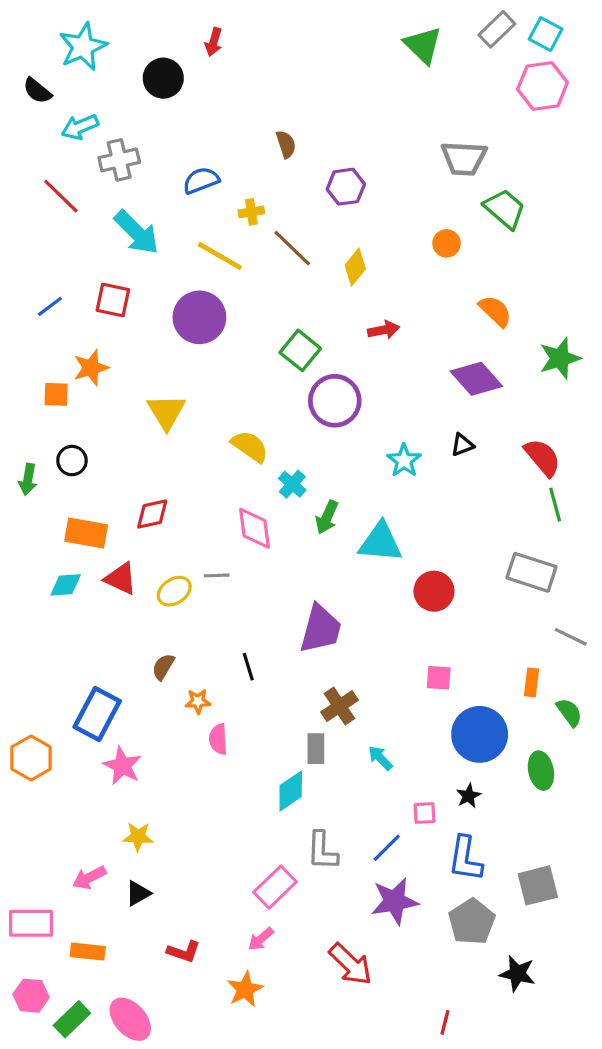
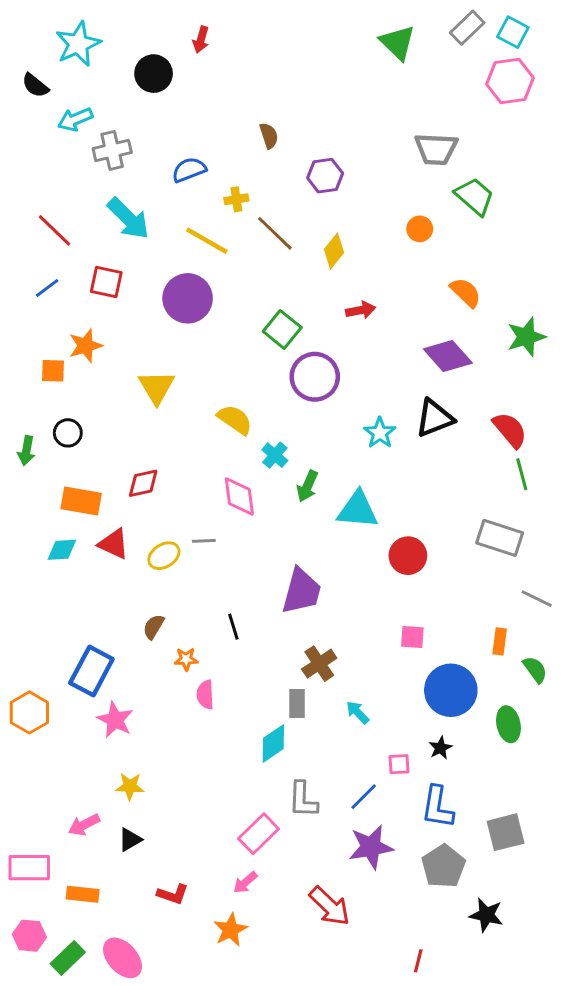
red line: (61, 196) -> (54, 230), moved
black triangle: (462, 445) -> (435, 418), size x1.8

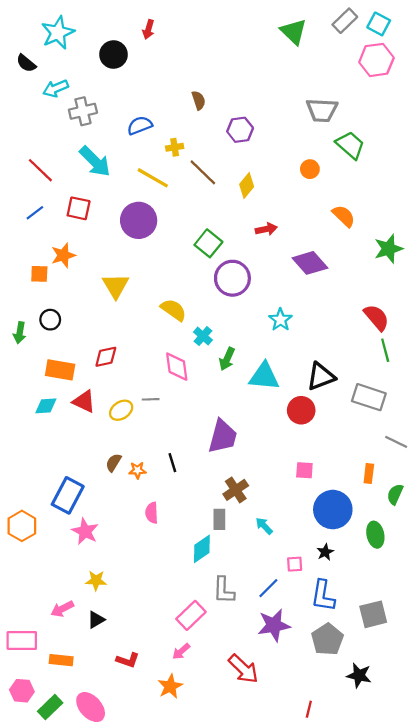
purple diamond: (448, 356) -> (310, 263), moved
black triangle: (435, 418) -> (321, 376), moved
orange star: (186, 659) -> (137, 470), moved
green semicircle: (535, 670) -> (395, 494), turned -120

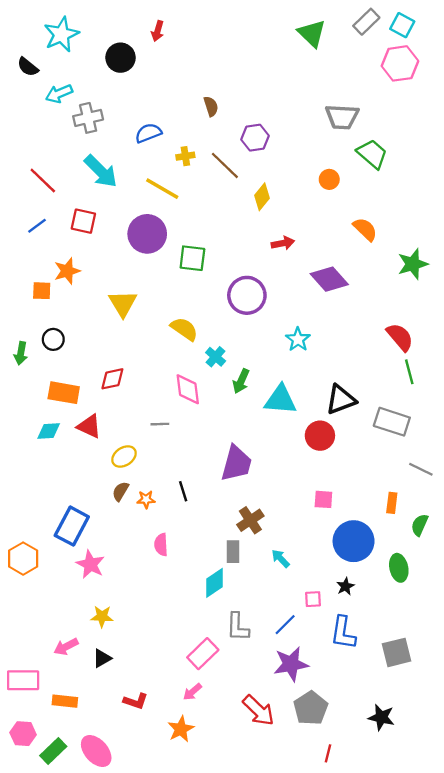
brown line: (203, 172) -> (225, 165), moved
green square: (208, 243) -> (192, 258), moved, turned -32
yellow ellipse: (121, 410) -> (124, 456), moved
gray pentagon: (327, 639) -> (311, 708), moved

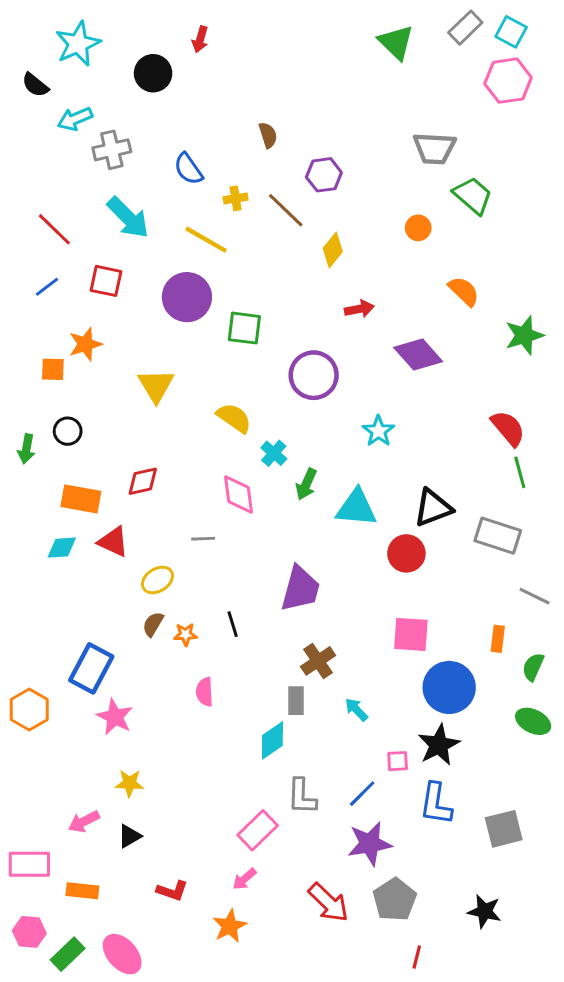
blue semicircle: (148, 133) -> (188, 169), turned -104
pink square: (323, 499) -> (411, 634), size x1.5
green ellipse: (399, 568) -> (533, 721), moved, turned -52
black star: (345, 586) -> (439, 745), size x1.8

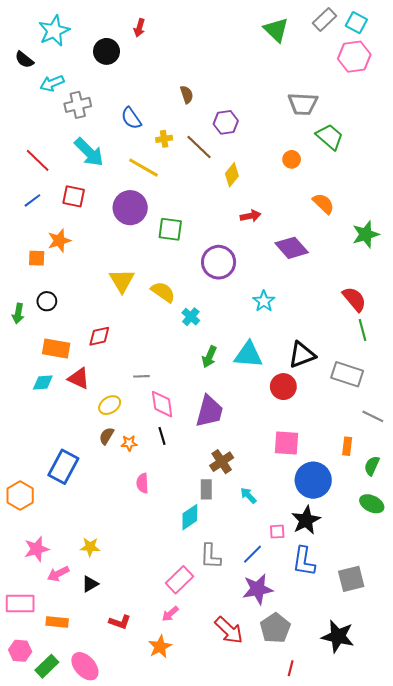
yellow triangle: (156, 385) -> (122, 281), moved
green arrow: (306, 484) -> (209, 357), moved
pink diamond: (239, 494) -> (162, 404), moved
pink star: (115, 717) -> (37, 549), moved, turned 30
black star: (484, 911) -> (338, 636), size x1.4

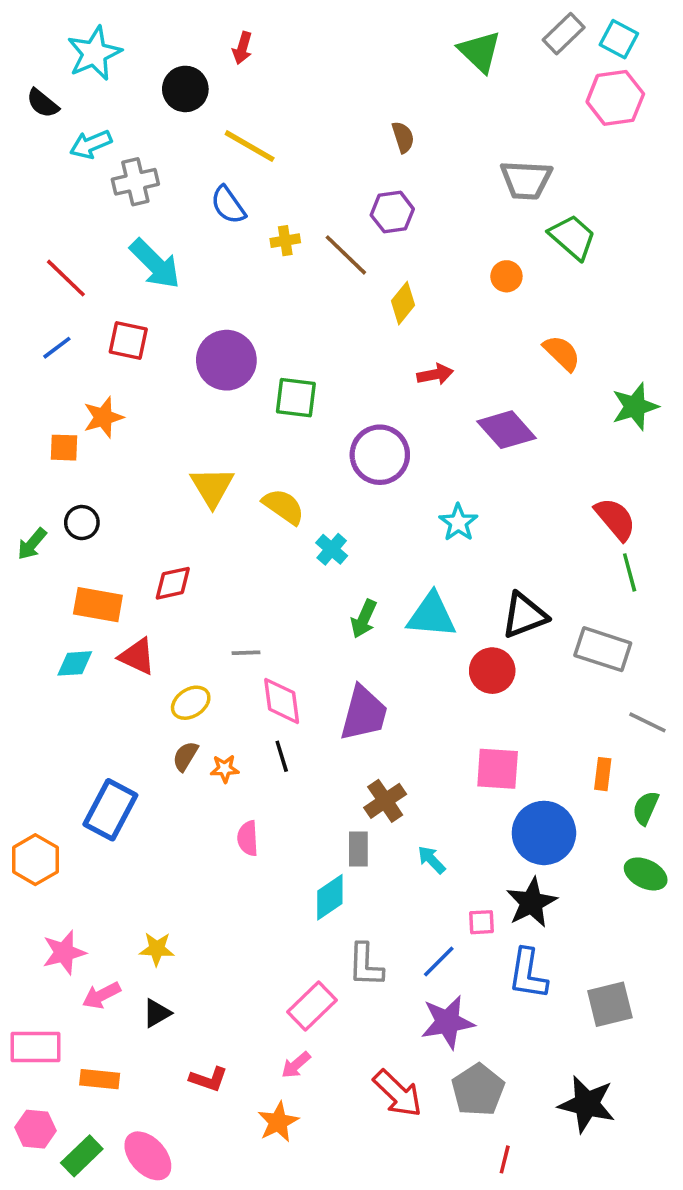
brown semicircle: (187, 95) -> (403, 137), moved
yellow line: (144, 168) -> (250, 146), moved
green arrow: (18, 314) -> (32, 544), turned 30

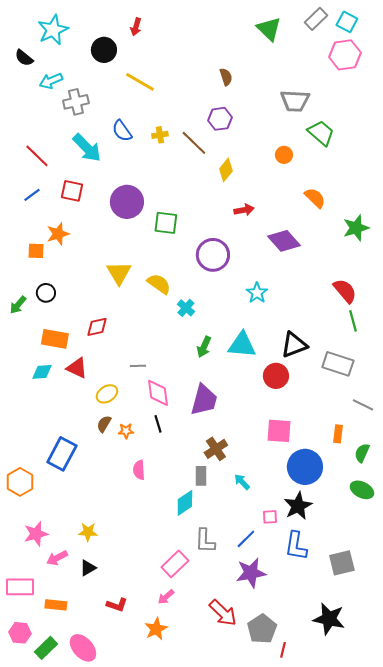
blue semicircle: (228, 205) -> (122, 131), moved
gray pentagon: (478, 1090) -> (262, 629), moved

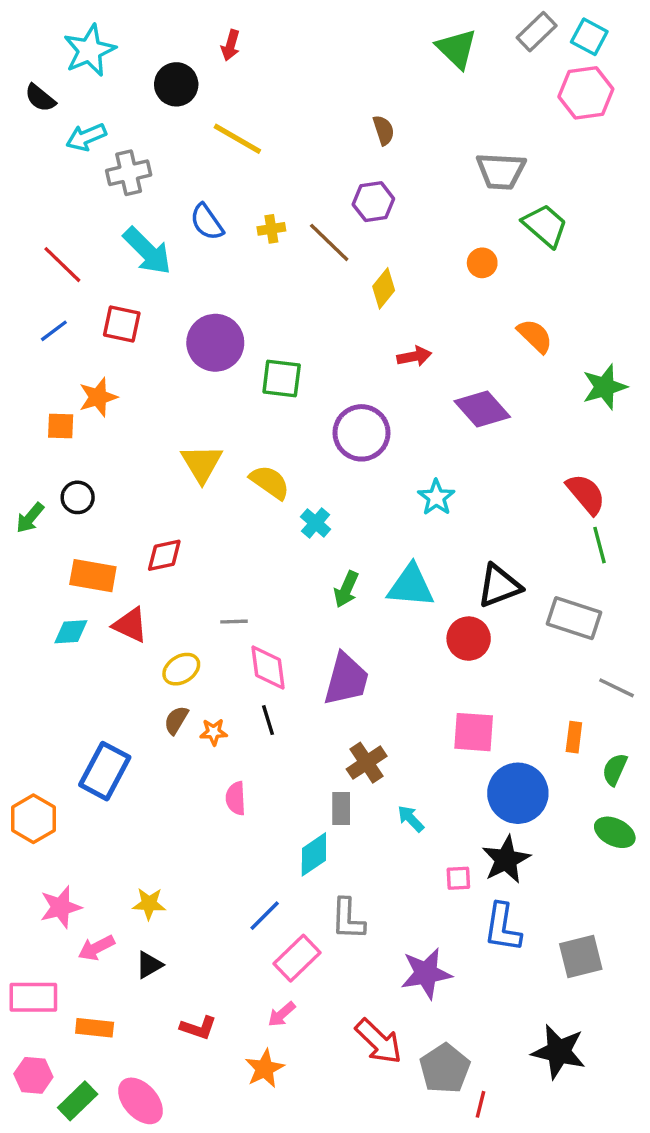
blue line: (246, 539) -> (265, 916), moved

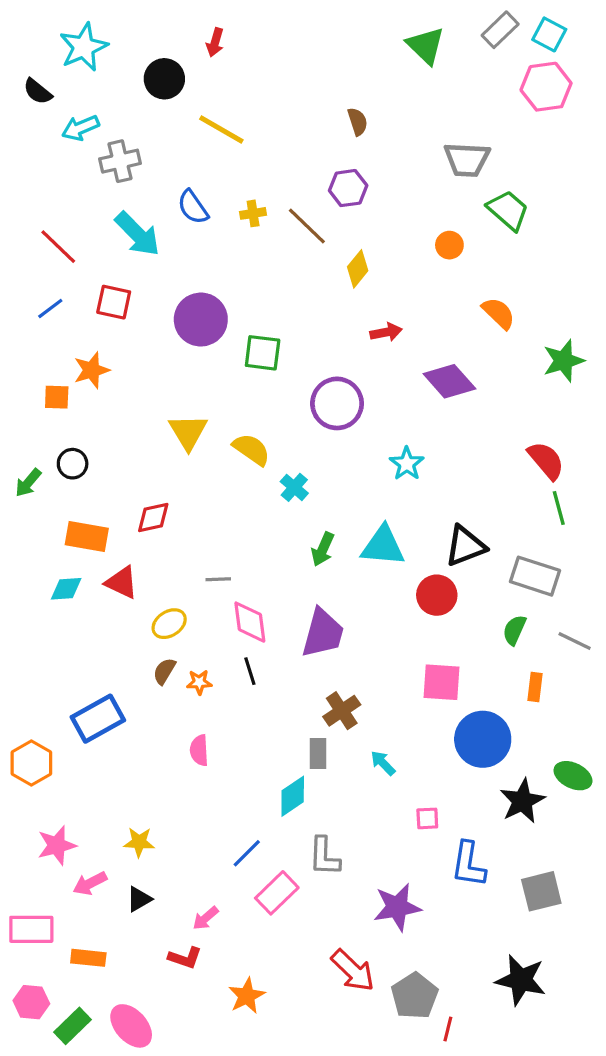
green semicircle: (615, 769) -> (514, 630), moved
blue rectangle: (105, 771) -> (98, 719), turned 33
pink semicircle: (236, 798) -> (199, 750), moved
black star: (506, 860) -> (522, 801), moved
pink arrow: (282, 1014) -> (206, 918), moved

